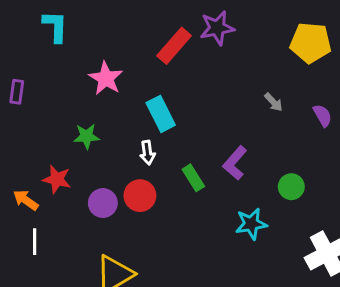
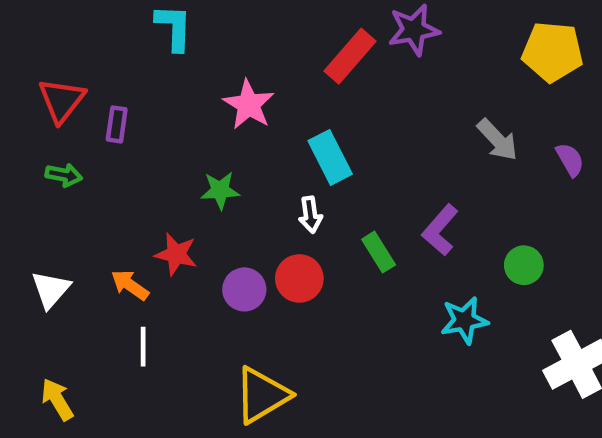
gray arrow: (273, 102) -> (497, 140), size x1.5

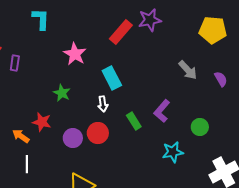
green star: (220, 190) -> (62, 93), turned 30

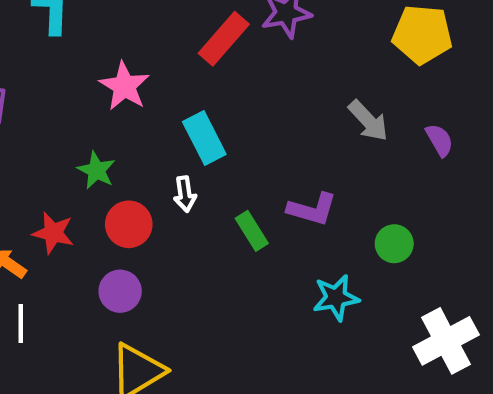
purple L-shape: (162, 111) -> (312, 209), turned -115
red circle: (98, 133) -> (129, 224), moved
purple circle: (73, 138) -> (120, 291), moved

